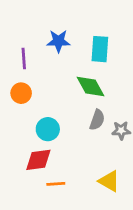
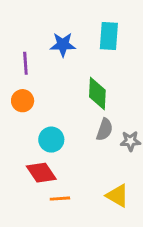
cyan rectangle: (100, 49) -> (109, 36), moved
green diamond: (90, 86) -> (97, 94), turned 32
red diamond: (38, 160) -> (41, 173), turned 64

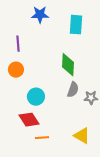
blue star: (63, 45) -> (40, 15), moved

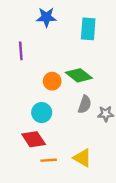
green diamond: (68, 65) -> (79, 75), turned -55
orange circle: (16, 70) -> (52, 81), moved
yellow triangle: (82, 136) -> (82, 158), moved

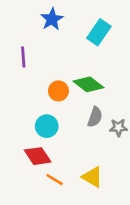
blue star: (46, 17) -> (52, 19), turned -30
cyan rectangle: (88, 29) -> (99, 32), turned 30
orange line: (49, 160) -> (55, 180), turned 35

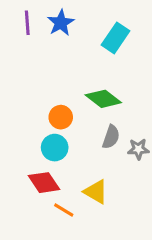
purple line: (23, 57) -> (27, 23), moved
orange circle: (58, 91) -> (61, 117), moved
yellow triangle: (92, 177) -> (96, 192), moved

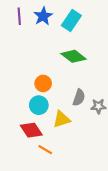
cyan rectangle: (116, 38) -> (71, 21), moved
green diamond: (103, 99) -> (73, 56), moved
yellow triangle: (96, 192) -> (62, 119), moved, turned -48

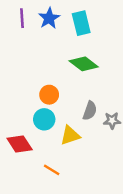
cyan rectangle: (71, 21) -> (81, 23), turned -48
red diamond: (31, 130) -> (20, 144), moved

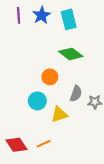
orange circle: (49, 95) -> (50, 77), moved
red diamond: (20, 144) -> (16, 145), moved
orange line: (52, 170) -> (44, 144), turned -56

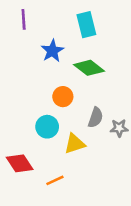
blue star: (42, 15) -> (52, 51), moved
red diamond: (16, 145) -> (20, 163), moved

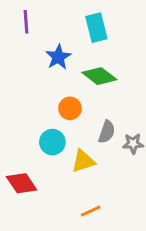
orange line: (55, 180) -> (91, 211), moved

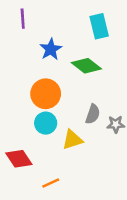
cyan rectangle: (96, 28) -> (99, 26), moved
orange circle: (70, 108) -> (46, 94), moved, size x1.5
orange line: (91, 211) -> (51, 183), moved

